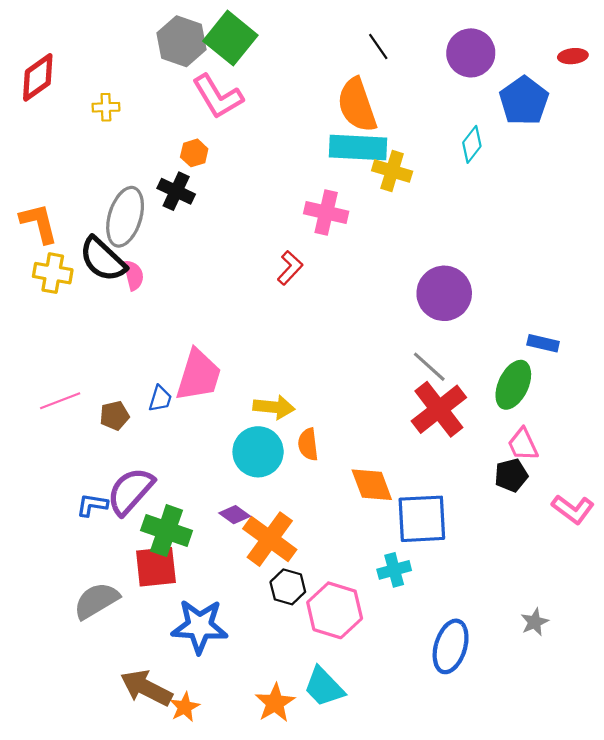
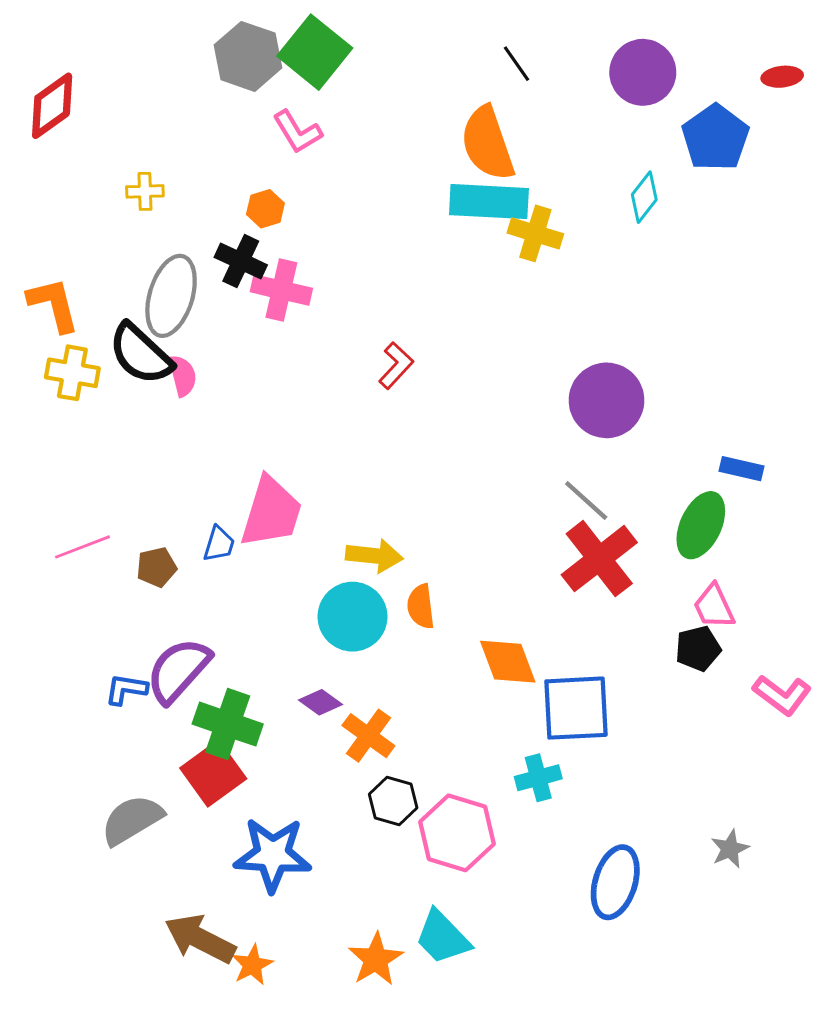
pink L-shape: (218, 97) -> (297, 132), size x0.7
yellow cross: (106, 107) -> (145, 191), moved
pink cross: (326, 212) -> (281, 290), moved
orange cross: (270, 539) -> (368, 736), size x0.7
red square: (156, 567) -> (213, 773), turned -30

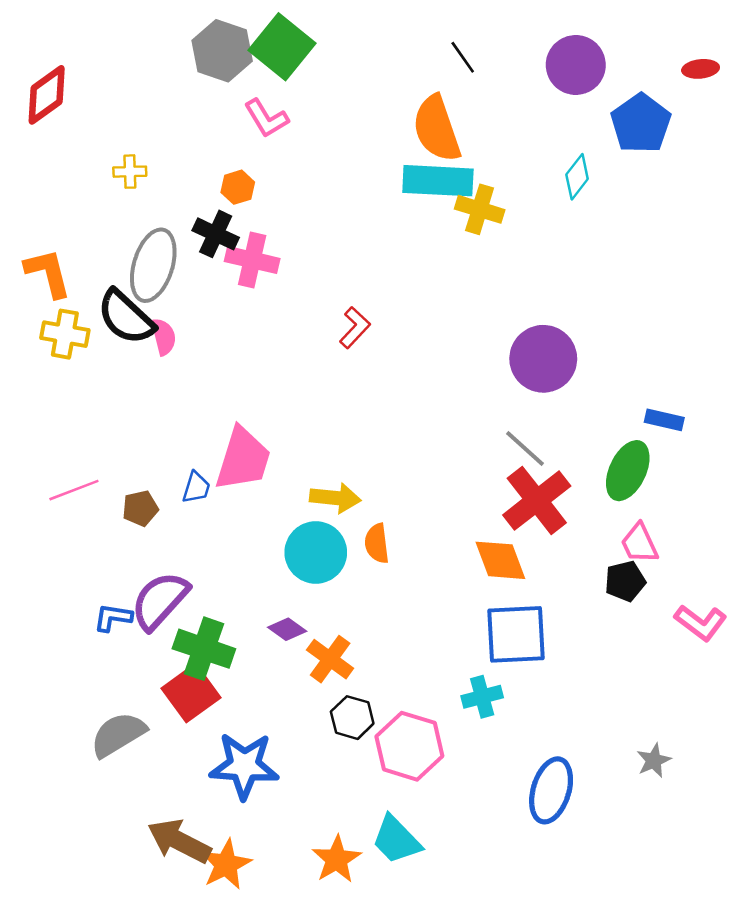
orange diamond: (508, 662) -> (500, 560), moved
orange star: (252, 965) -> (226, 864), size x1.4

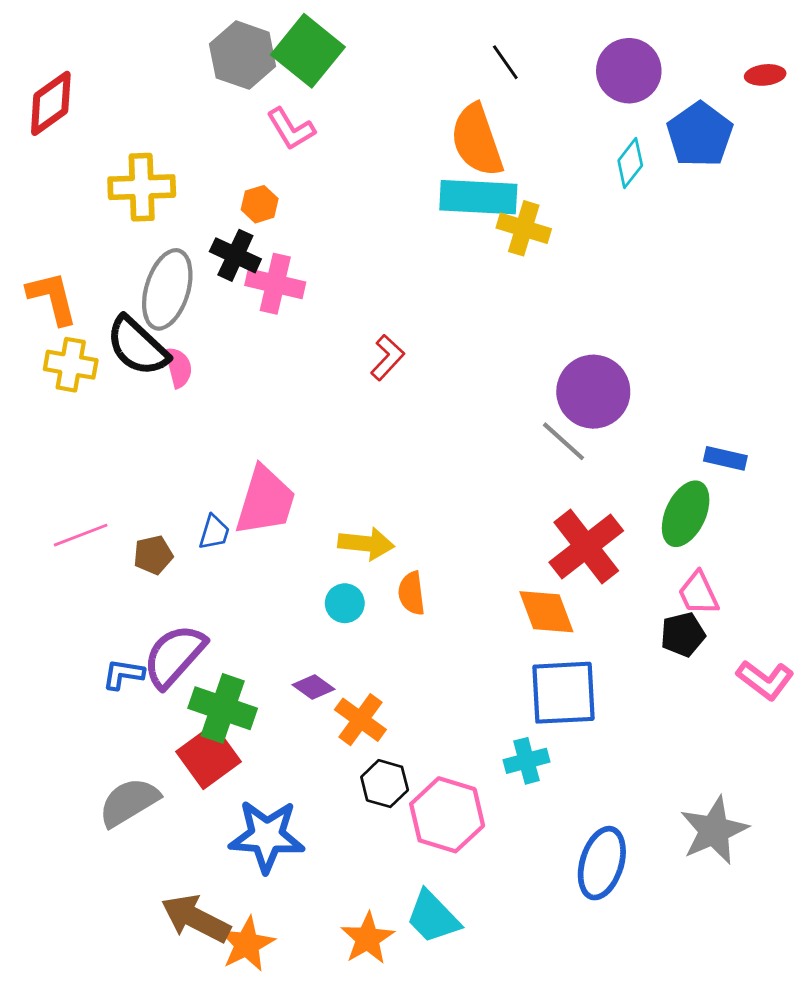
yellow cross: (130, 172) -> (142, 187), size x1.8
cyan diamond: (577, 177) -> (630, 163), moved
gray line: (525, 448) -> (563, 441), moved
cyan circle: (316, 552) -> (345, 603), size x0.6
gray star: (654, 760) -> (714, 830), size x1.8

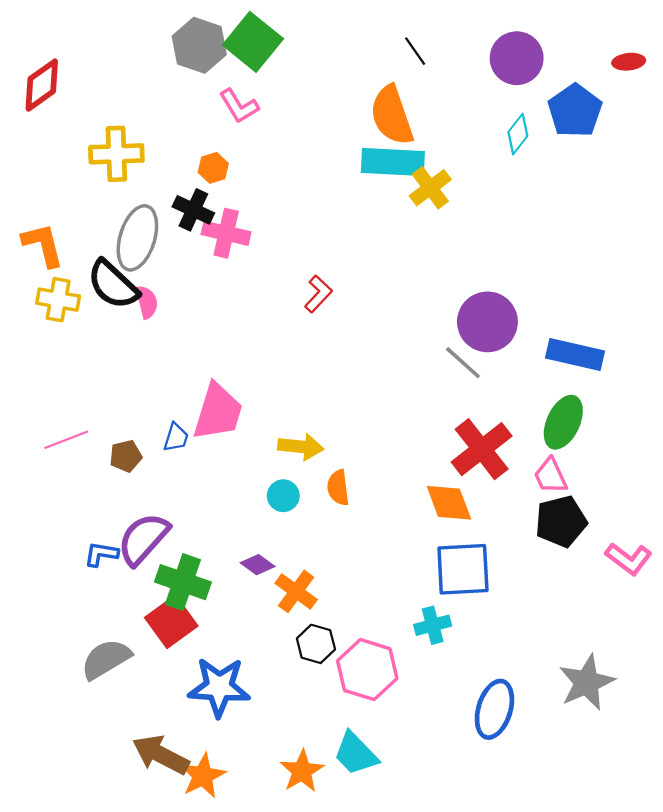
yellow cross: (524, 228) -> (430, 188), turned 36
blue rectangle: (725, 458) -> (575, 355), moved, size x1.6
pink trapezoid: (698, 593) -> (550, 476), moved
black pentagon: (683, 634) -> (561, 521), size x1.4

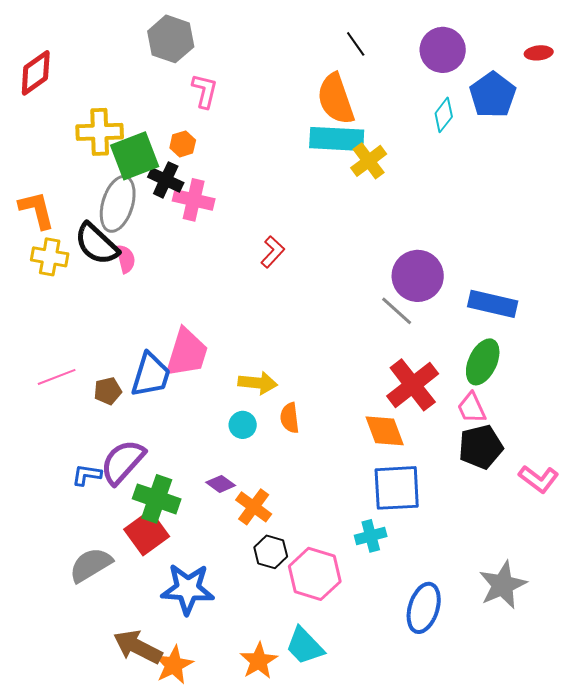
green square: (253, 42) -> (135, 156), moved, turned 30
pink L-shape: (239, 106) -> (205, 91), turned -135
blue trapezoid: (176, 437) -> (151, 375), size x1.8

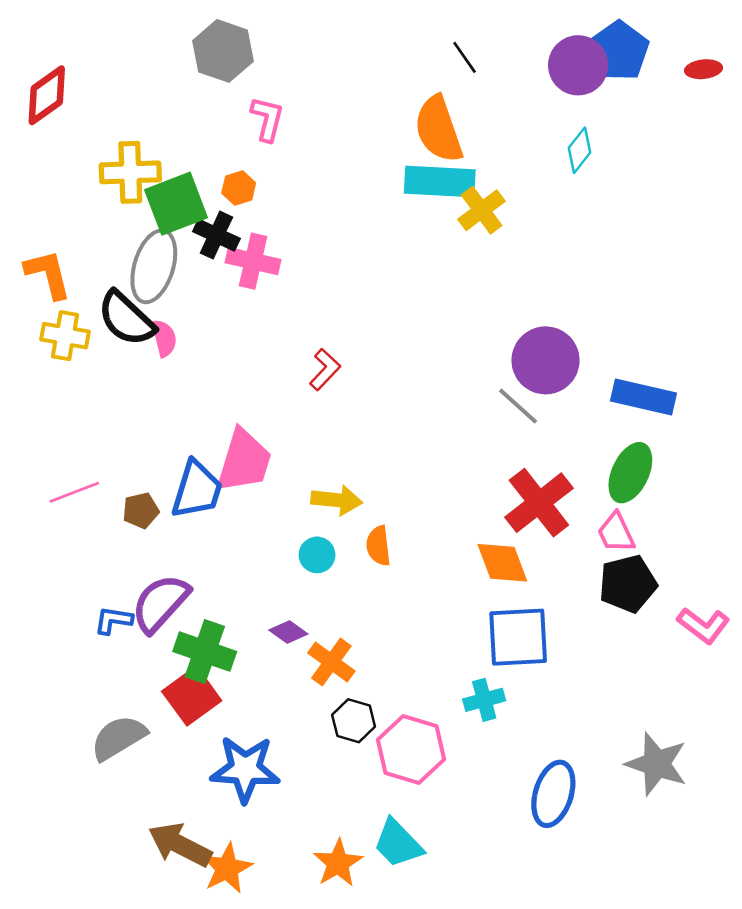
blue pentagon: (493, 95) -> (619, 51), moved
red L-shape: (273, 252) -> (325, 370), moved
gray star: (503, 585) -> (657, 764), turned -30

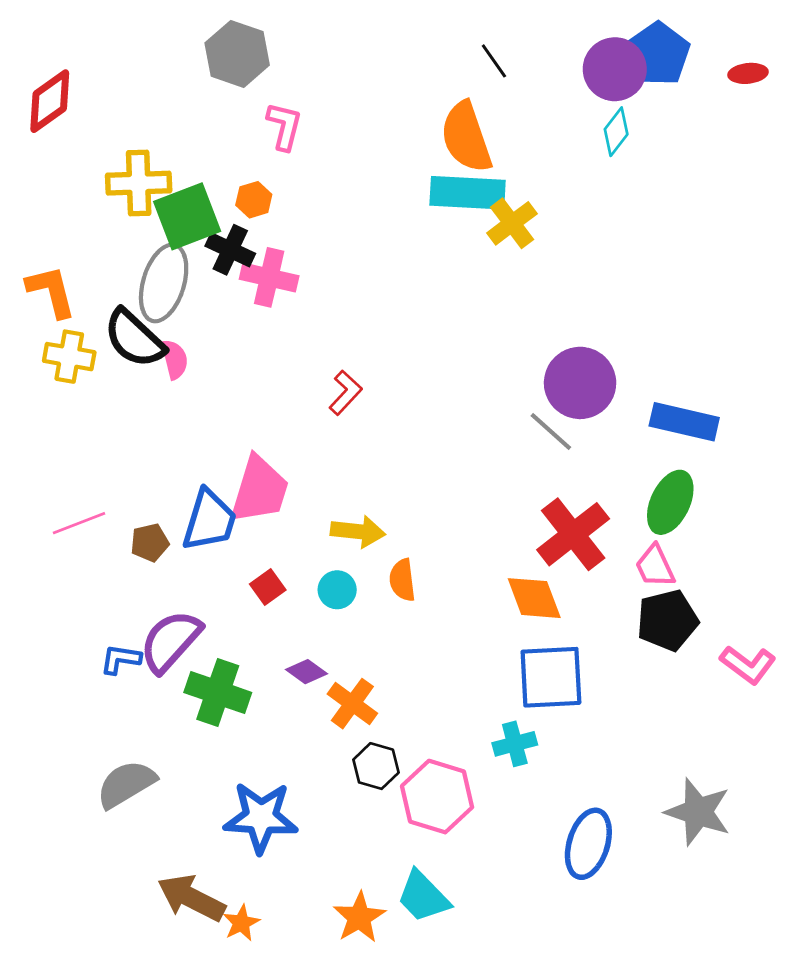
cyan diamond: (579, 150) -> (616, 132), moved
red square: (192, 696) -> (268, 587), moved, size x0.6
orange star: (227, 868) -> (241, 923), size x0.7

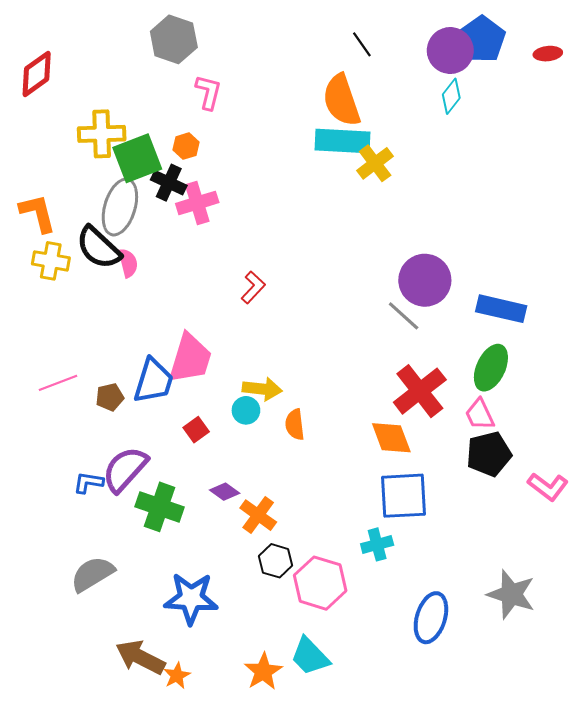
pink cross: (269, 277) -> (197, 203), turned -30
cyan circle: (337, 590) -> (246, 410), moved

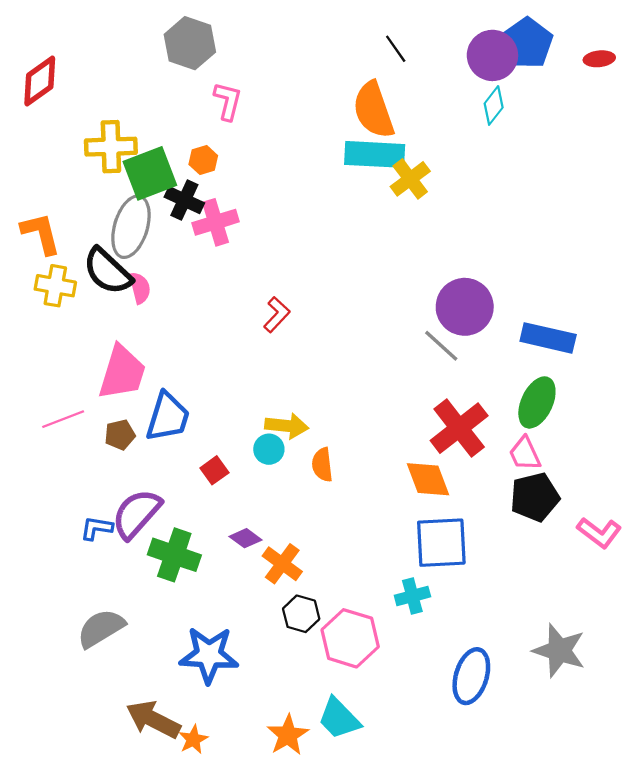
pink trapezoid: (190, 358) -> (122, 372), moved

